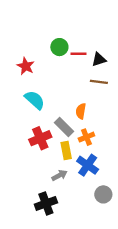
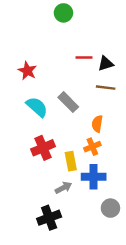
green circle: (59, 47) -> (63, 13), moved
orange semicircle: (81, 111) -> (97, 124), moved
gray rectangle: (64, 127) -> (68, 102), moved
blue cross: (88, 165) -> (94, 177), turned -35

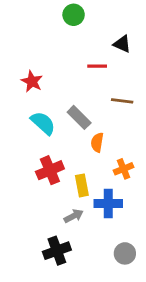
black triangle: (106, 64) -> (122, 44), moved, turned 42
orange semicircle: (97, 124) -> (97, 142), moved
orange cross: (92, 147) -> (123, 169), moved
gray circle: (110, 208) -> (125, 253), moved

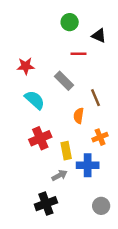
green circle: (74, 15) -> (70, 22), moved
red star: (32, 81) -> (26, 66), turned -30
brown line: (122, 101) -> (96, 98), moved, turned 60
gray rectangle: (79, 117) -> (64, 81), moved

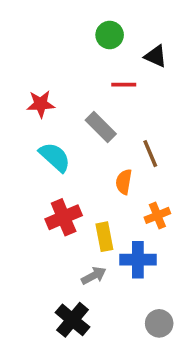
black cross: (46, 204) -> (72, 320), turned -30

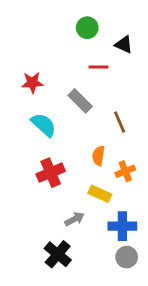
orange semicircle: (124, 182) -> (98, 156), moved
yellow rectangle: (104, 237) -> (100, 194), moved, turned -55
blue cross: (138, 260) -> (122, 226), moved

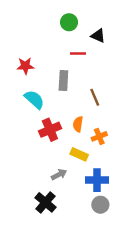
gray rectangle: (80, 101) -> (63, 80), turned 48
red cross: (51, 173) -> (50, 130), moved

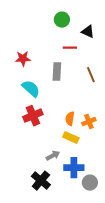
brown line: (95, 97) -> (91, 75), moved
orange semicircle: (78, 124) -> (70, 119), moved
red cross: (50, 130) -> (33, 116), moved
blue cross: (97, 180) -> (74, 168), moved

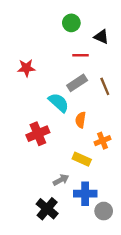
gray rectangle: (57, 72) -> (77, 83), moved, turned 54
cyan semicircle: (31, 89) -> (59, 103), moved
orange semicircle: (70, 119) -> (81, 120), moved

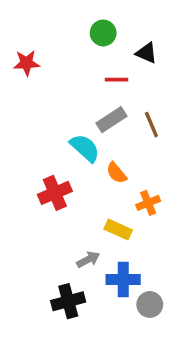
red star: (26, 68) -> (27, 63), moved
orange semicircle: (81, 120) -> (116, 173), turned -49
black cross: (47, 209) -> (68, 301), turned 35

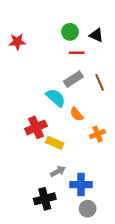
green circle: (103, 33) -> (70, 32), moved
yellow rectangle: (118, 230) -> (55, 143), moved
gray circle: (150, 304) -> (88, 209), moved

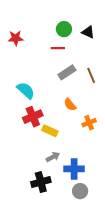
red line: (77, 53) -> (58, 48), moved
cyan semicircle: (56, 98) -> (26, 90), moved

